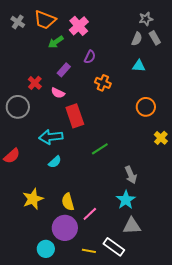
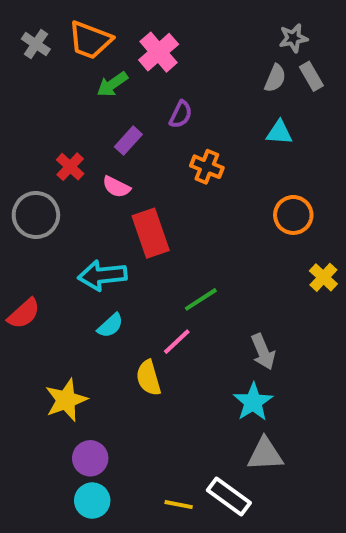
yellow semicircle: (68, 202) -> (149, 378), moved
pink line: (90, 214) -> (177, 342), moved
purple circle: (65, 228) -> (90, 458), moved, size x0.7

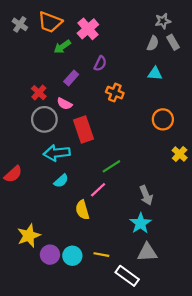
gray circle: (36, 215) -> (44, 119), moved
yellow star: (66, 400) -> (29, 236), moved
cyan circle: (92, 501) -> (72, 256), moved
yellow line: (179, 505) -> (101, 255), moved

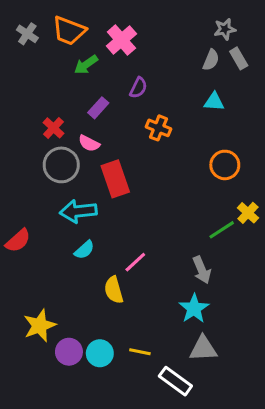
green line: (111, 166) -> (222, 230), moved

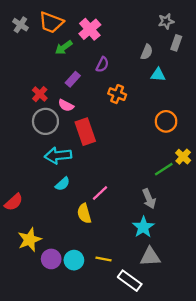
gray rectangle: (239, 58) -> (176, 43), turned 49
gray semicircle: (211, 60) -> (147, 52), moved
red semicircle: (18, 241) -> (14, 202), moved

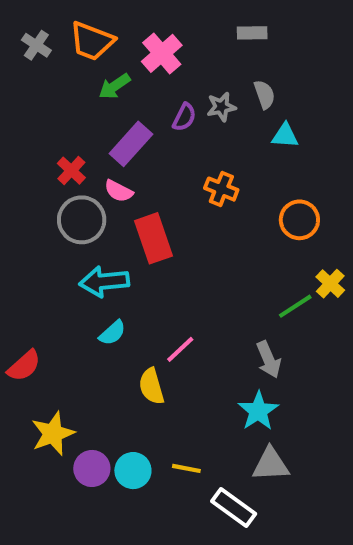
gray star: (166, 21) -> (221, 107), moved
gray rectangle: (176, 43) -> (252, 33), moved, turned 70
gray semicircle: (147, 52) -> (264, 95), turned -42
purple rectangle: (73, 79) -> (131, 144), size x1.5
orange cross: (117, 94) -> (221, 189), moved

